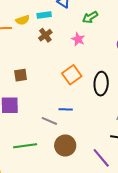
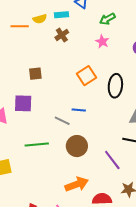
pink star: (78, 39) -> (102, 42), moved

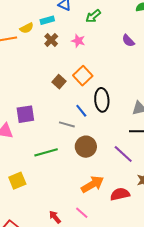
pink star: (102, 42) -> (78, 41), moved
brown square: (35, 74) -> (59, 82), moved, turned -32
black ellipse: (115, 86) -> (102, 100), moved
blue line: (79, 110) -> (81, 111), turned 56

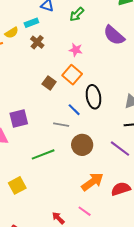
pink star: (78, 41) -> (76, 50), moved
purple semicircle: (128, 41) -> (114, 35), size x1.6

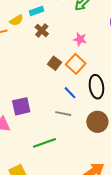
brown square: (49, 83) -> (55, 63), moved
blue line: (74, 110) -> (70, 93), moved
brown circle: (82, 145) -> (97, 122), moved

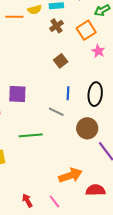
pink star: (80, 39) -> (98, 51), moved
orange square: (76, 64) -> (86, 30), moved
blue line: (70, 93) -> (68, 93), turned 32

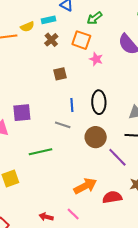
orange square: (86, 30) -> (81, 40), turned -30
brown square: (61, 61) -> (60, 74), turned 32
red arrow: (27, 201) -> (46, 217), turned -40

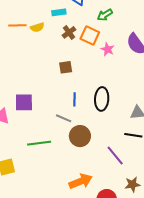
yellow semicircle: (27, 27) -> (37, 27), moved
brown cross: (51, 40) -> (69, 32), moved
pink star: (96, 59) -> (108, 49), moved
brown circle: (96, 137) -> (80, 136), moved

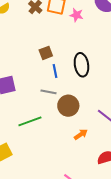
brown square: (66, 67) -> (46, 53), moved
orange arrow: (81, 181) -> (81, 134), moved, size x0.6

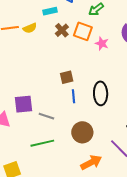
gray line: (49, 92) -> (46, 116), moved
orange arrow: (81, 134) -> (91, 162), size x1.5

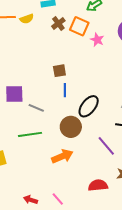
black ellipse: (101, 93) -> (89, 106), moved, turned 35
orange arrow: (91, 162) -> (62, 156), moved

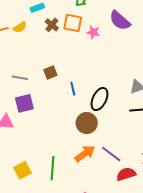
brown square: (59, 71) -> (50, 73), moved
gray line: (36, 108) -> (20, 78), moved
green line: (30, 134) -> (53, 168), moved, turned -65
purple line: (106, 146) -> (111, 154), moved

